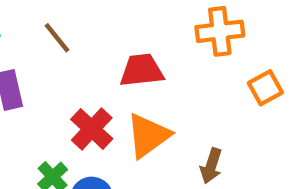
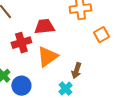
red cross: (92, 129) -> (21, 43), moved, turned 30

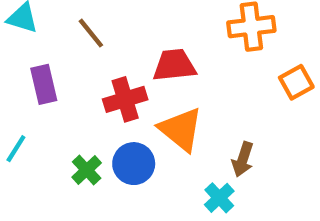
orange triangle: (47, 57) -> (181, 129), turned -45
blue circle: (21, 86) -> (134, 164), moved

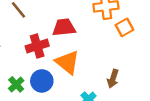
orange square: (296, 82) -> (125, 27), moved
brown arrow: (243, 159) -> (113, 79), moved

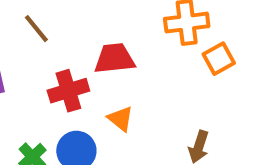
orange triangle: (67, 62) -> (121, 119), size x0.6

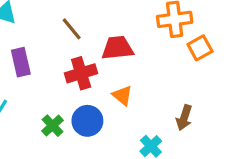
brown line: (36, 29) -> (72, 29), moved

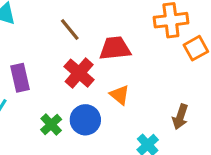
purple rectangle: (21, 62) -> (20, 78), moved
red cross: (81, 73) -> (79, 73), turned -32

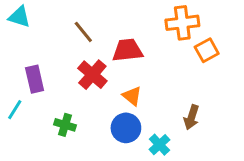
blue circle: (85, 120) -> (126, 128), moved
green cross: (51, 124) -> (65, 125), turned -30

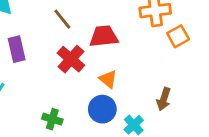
purple rectangle: (35, 79) -> (17, 49), moved
green cross: (65, 125) -> (52, 119), moved

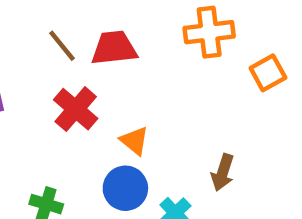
red trapezoid: (104, 36) -> (114, 48), moved
orange square: (178, 36) -> (268, 73), moved

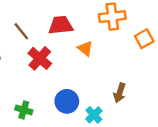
brown line: (62, 46) -> (21, 31), moved
orange triangle: (134, 141) -> (85, 49), moved

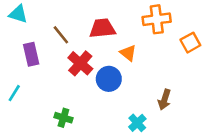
blue circle: (67, 101) -> (109, 79), moved

